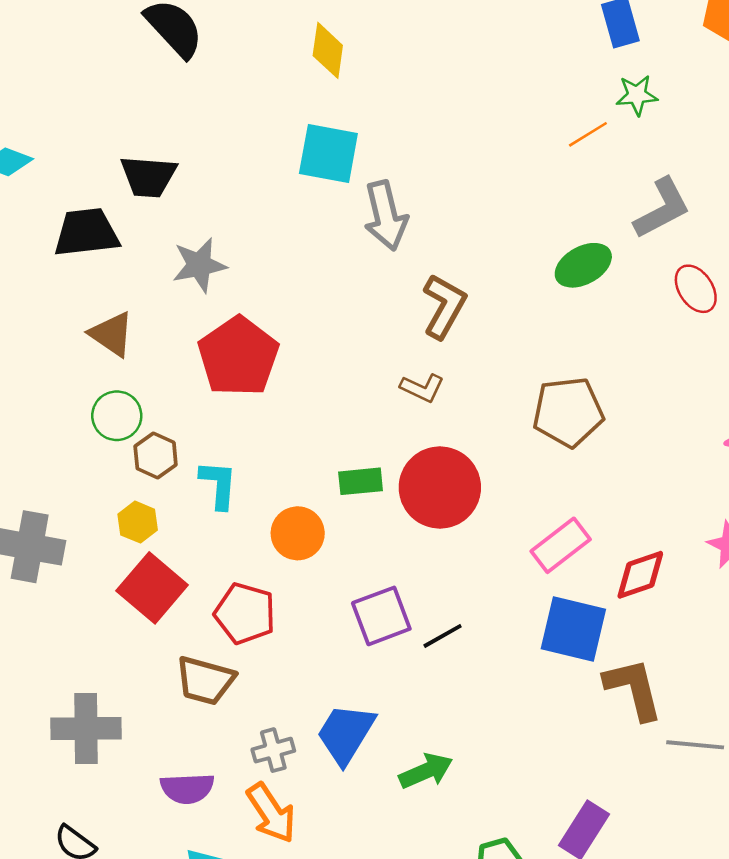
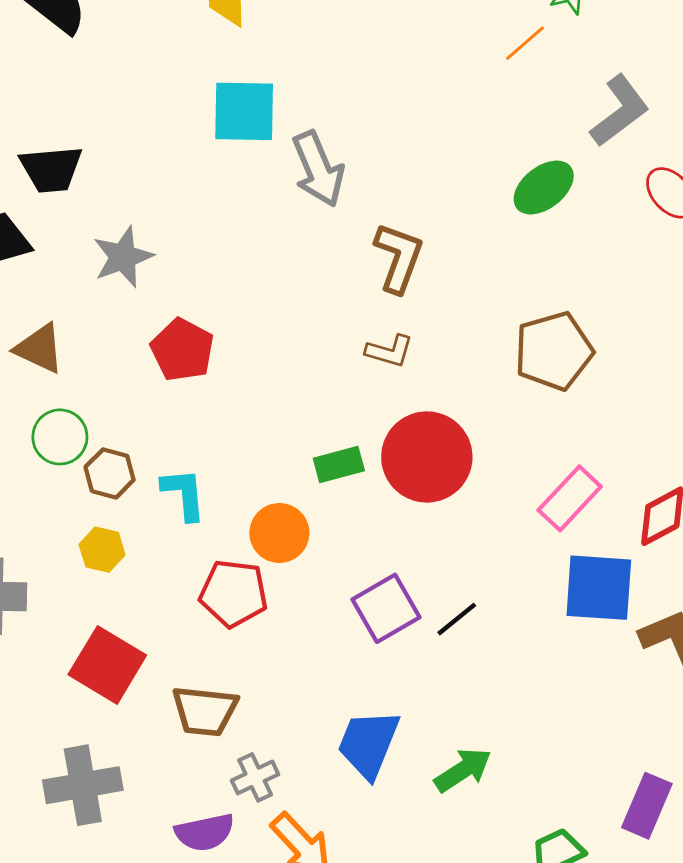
red pentagon: (238, 356) -> (182, 350), size x0.7
red square: (152, 588) -> (107, 665), moved
red pentagon: (245, 613) -> (234, 593), moved
gray cross: (273, 750) -> (255, 777), moved

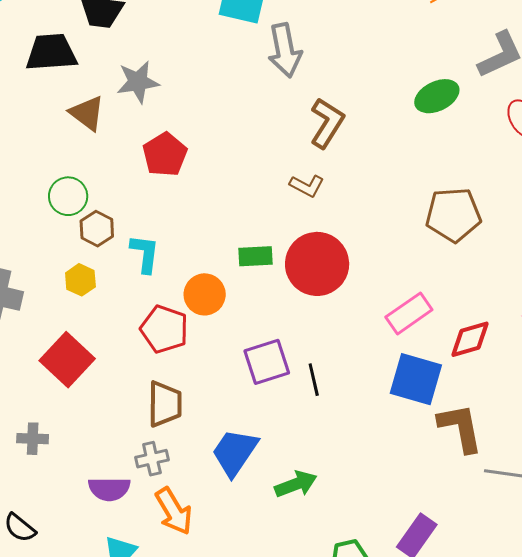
brown triangle: (39, 348) -> (87, 113), moved
brown pentagon: (554, 351) -> (453, 215), moved
black line: (457, 619) -> (314, 380), turned -76
brown trapezoid: (205, 711) -> (165, 404), moved, turned -108
gray cross: (83, 785) -> (33, 439), size x0.6

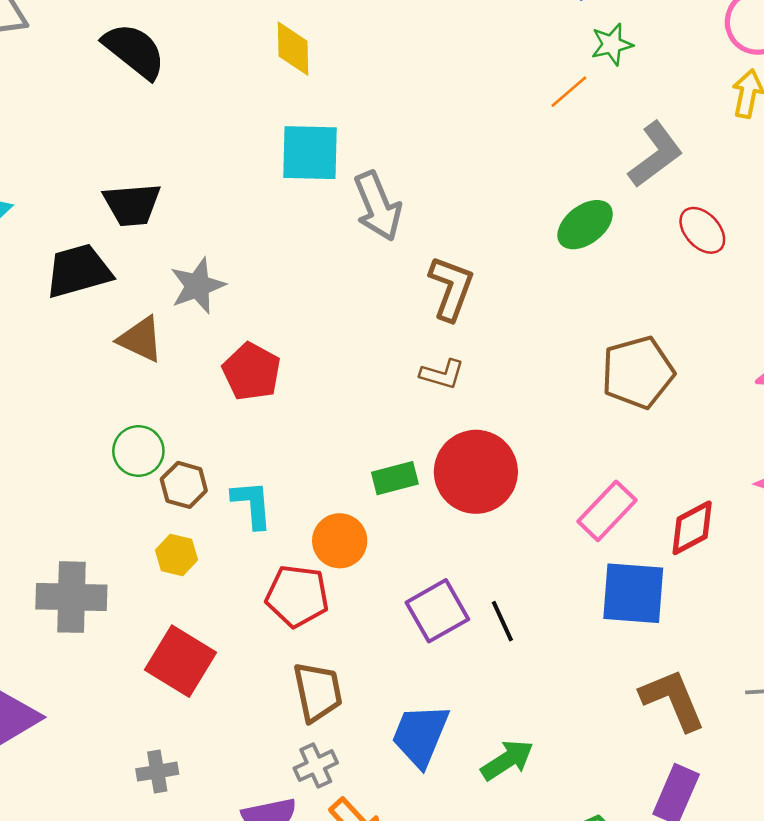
brown L-shape: (460, 428) -> (673, 700), moved

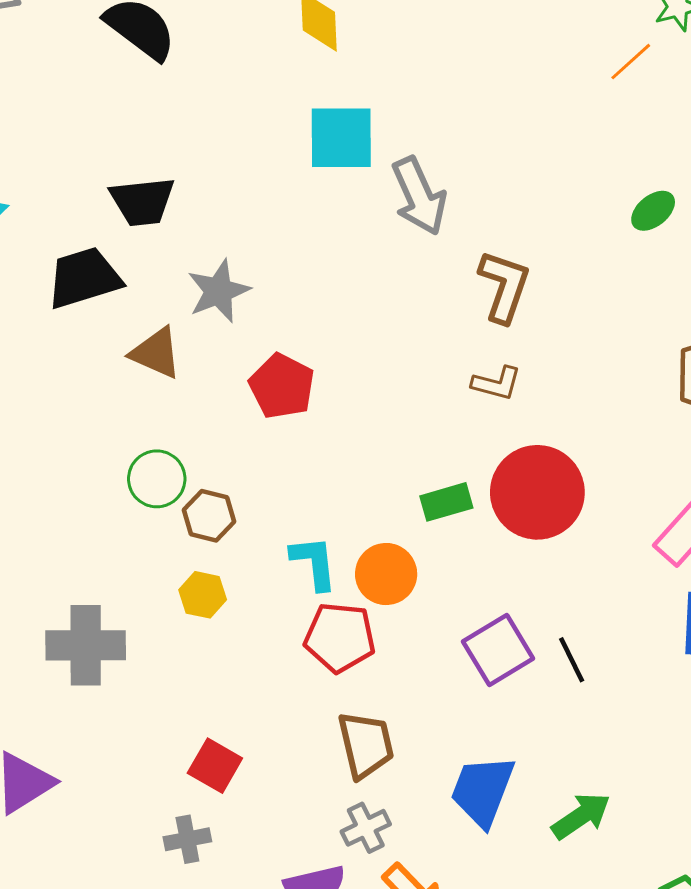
green ellipse: (585, 225) -> (653, 211), size x0.7
cyan L-shape: (252, 504) -> (314, 563), moved
red square: (180, 661) -> (215, 766), moved, size x0.7

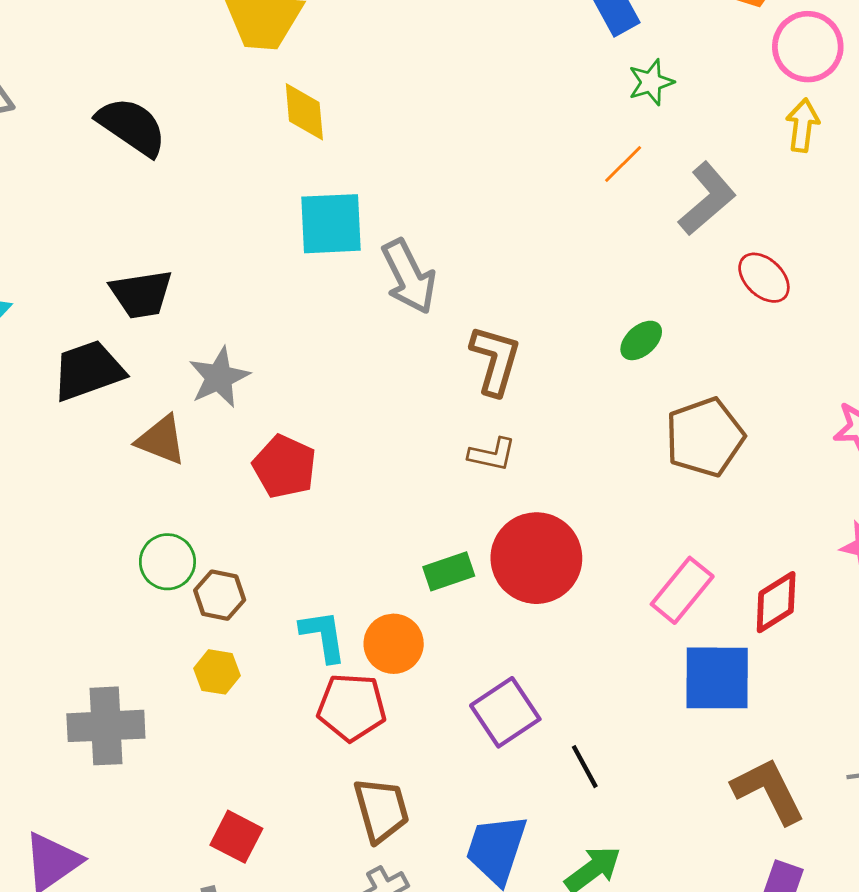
orange line: (631, 62) -> (623, 164), moved
green ellipse: (653, 211) -> (641, 340), moved
black line: (572, 660) -> (585, 767), moved

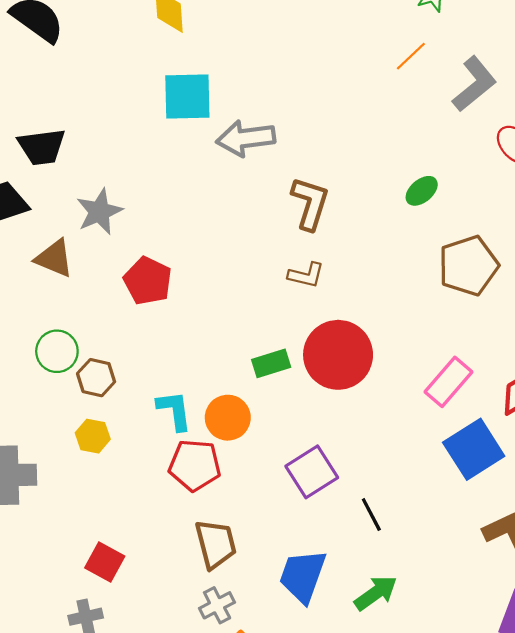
gray arrow: (409, 277) -> (246, 138), turned 108
blue square: (717, 678) -> (474, 449), turned -34

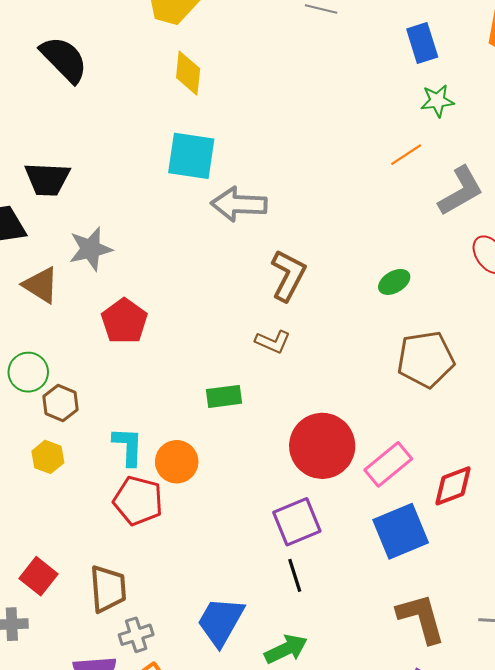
red circle: (338, 355) -> (322, 446), moved
green rectangle: (271, 363) -> (224, 396), moved
purple square: (312, 472) -> (297, 522), moved
brown trapezoid: (216, 544) -> (108, 589), moved

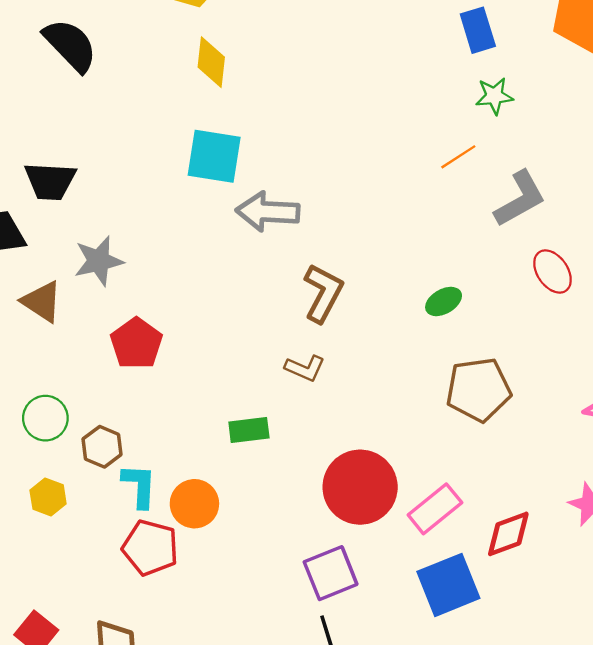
green circle: (28, 372) -> (45, 418), moved
brown hexagon: (60, 403) -> (102, 447), moved

